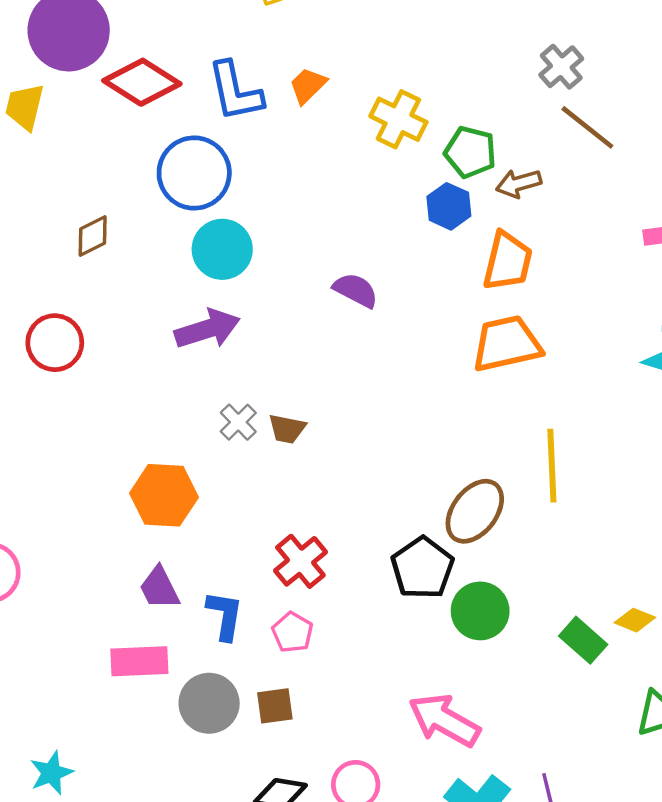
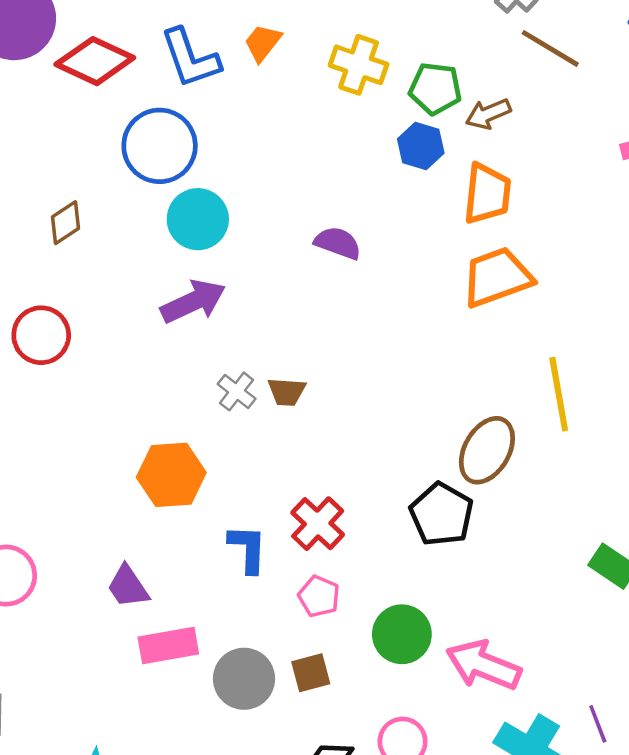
purple trapezoid: (159, 588) -> (128, 587), moved
green circle: (480, 611) -> (402, 634), moved
blue L-shape: (225, 615) -> (248, 549), moved

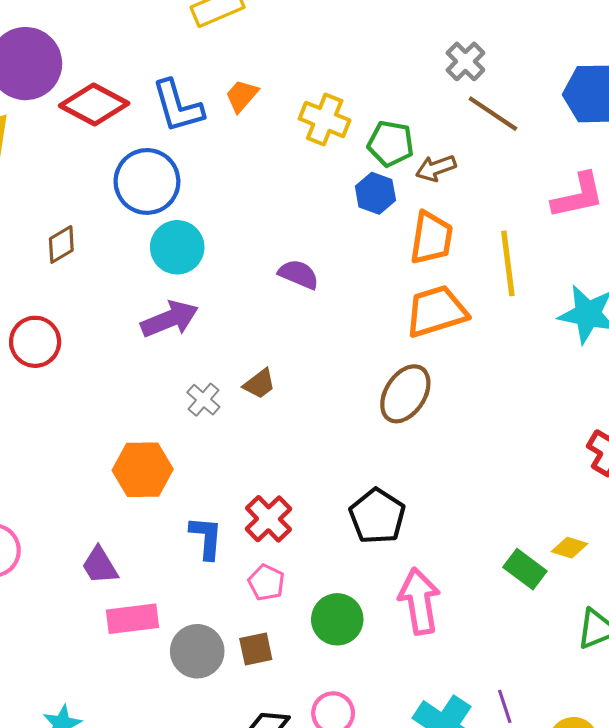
brown trapezoid: (287, 392) -> (259, 384), moved, turned -44
yellow line: (559, 394) -> (508, 263), moved
brown ellipse: (487, 450) -> (405, 394), moved
pink arrow: (484, 665) -> (419, 601), moved, turned 56

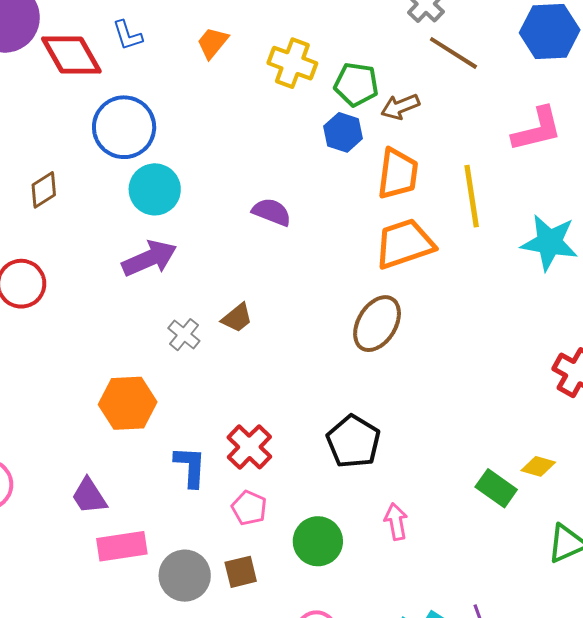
red diamond: (94, 104) -> (71, 55), turned 34
blue L-shape: (178, 106) -> (128, 35), moved, size x0.6
pink arrow: (419, 601) -> (396, 522), size x0.6

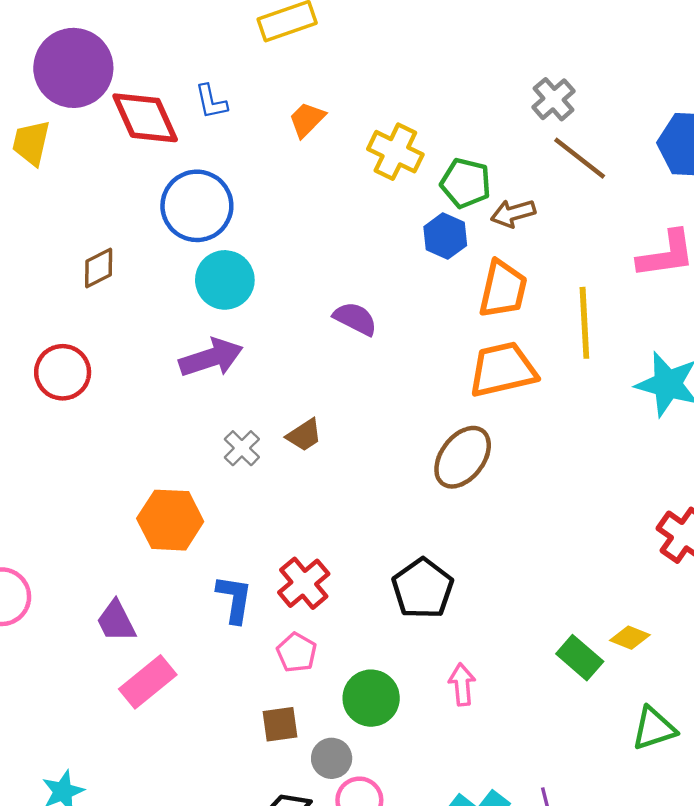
pink rectangle: (122, 546) -> (148, 682), turned -36
gray circle: (185, 576) -> (332, 758), moved, size x0.7

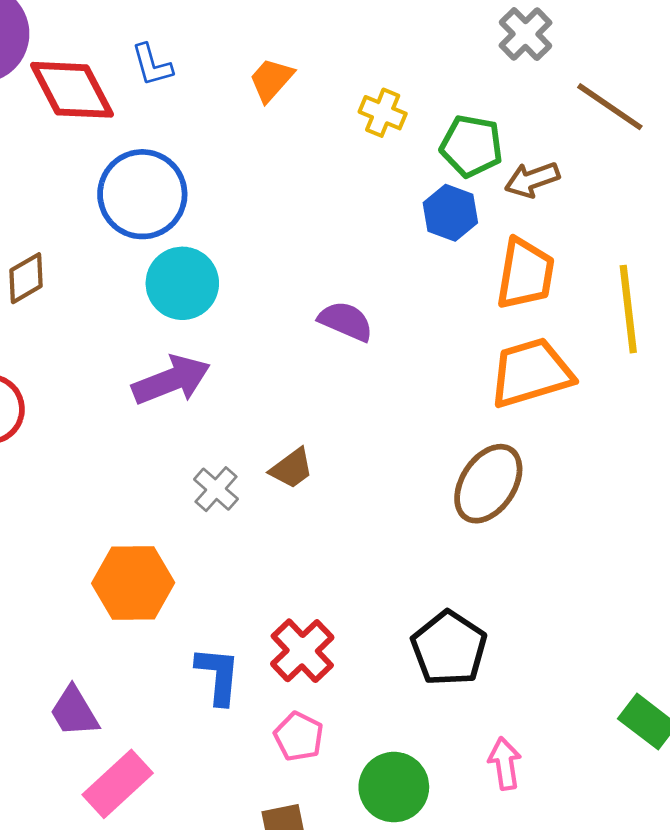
gray cross: (554, 99) -> (525, 34), moved
yellow cross: (395, 152) -> (383, 113), size x0.7

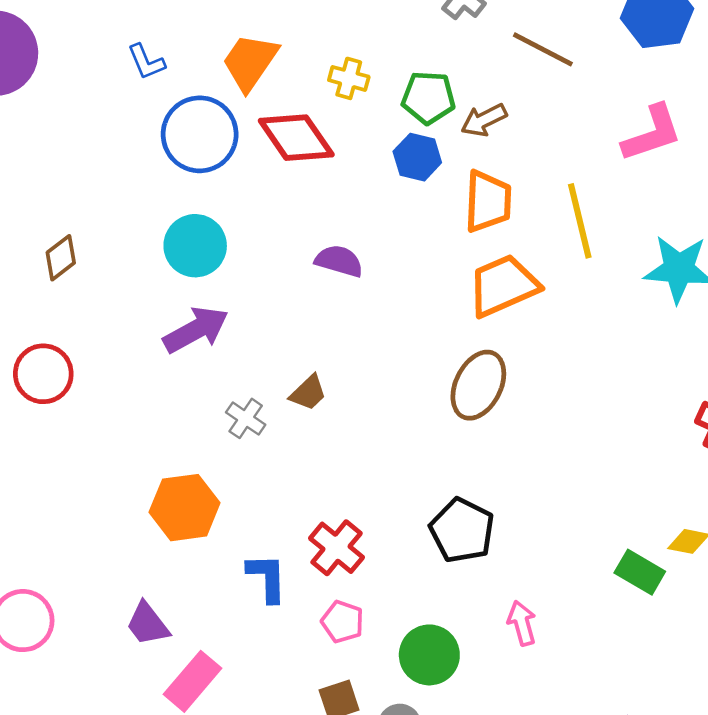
orange trapezoid: (271, 80) -> (250, 62), size x1.5
red diamond: (72, 90) -> (296, 138), moved
blue circle: (142, 194) -> (200, 134), moved

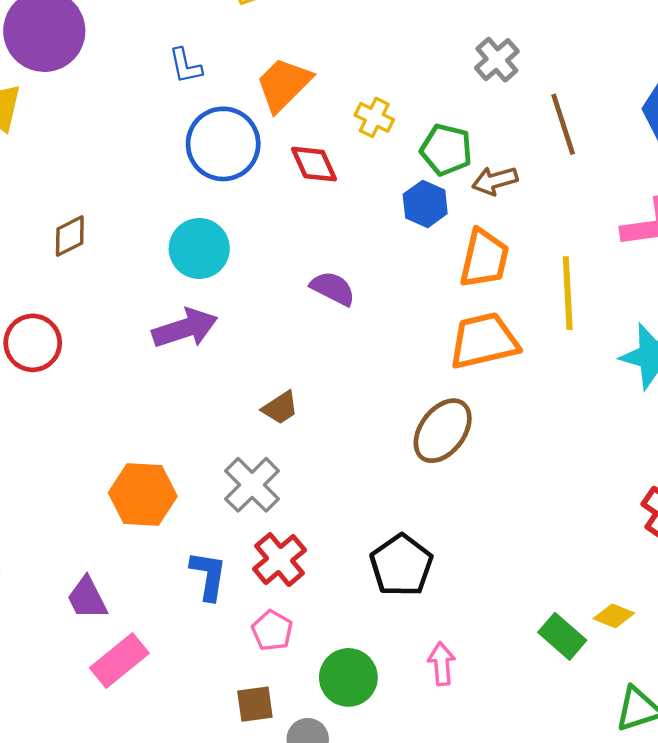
brown line: (543, 49) -> (563, 124), turned 34
red diamond: (296, 138) -> (314, 164), size x0.7
gray cross: (246, 418) -> (252, 485), moved, size x1.5

